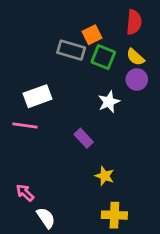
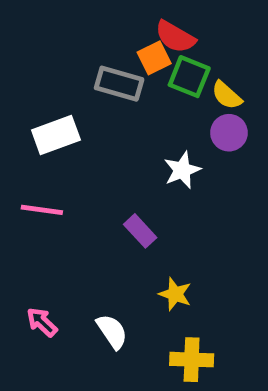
red semicircle: (134, 22) -> (175, 37), moved, turned 115
green square: (103, 57) -> (189, 77), moved
white rectangle: (38, 96) -> (56, 135), moved
white semicircle: (46, 218) -> (112, 332), moved

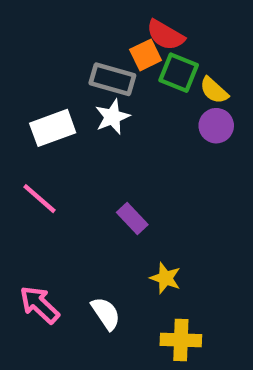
white star: (182, 170) -> (112, 117), moved
pink line: (42, 210) -> (39, 199), turned 33
pink arrow: (42, 322) -> (39, 305), size x1.4

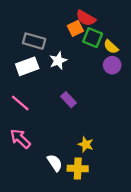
gray rectangle: (112, 79) -> (34, 41), moved
purple rectangle: (132, 218) -> (68, 100), moved
pink arrow: (39, 305) -> (20, 139), moved
yellow cross: (181, 340) -> (78, 169), moved

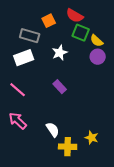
orange square: (75, 28) -> (49, 21), moved
white star: (58, 61) -> (60, 53), moved
yellow star: (86, 144) -> (92, 138), moved
white semicircle: (55, 163) -> (53, 130), moved

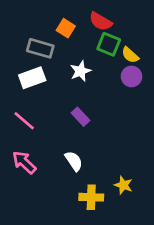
orange square: (49, 21) -> (66, 28), turned -32
white semicircle: (53, 130) -> (74, 161), moved

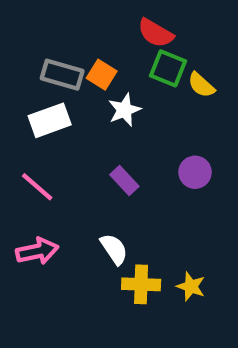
orange square: (66, 28) -> (102, 75), moved
purple circle: (131, 76) -> (195, 172), moved
pink arrow: (24, 162) -> (37, 251), turned 125
yellow cross: (91, 197) -> (141, 284), moved

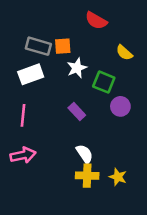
green square: (168, 68) -> (104, 82), moved
orange square: (102, 75) -> (63, 46), turned -36
pink line: (37, 187) -> (23, 115), turned 55
white semicircle: (114, 249) -> (85, 154), moved

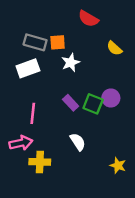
green square: (104, 82) -> (93, 104), moved
pink line: (23, 115) -> (33, 113), moved
yellow cross: (87, 176) -> (40, 162), moved
yellow star: (118, 177) -> (118, 165), moved

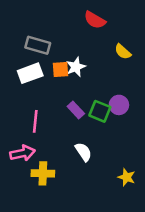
orange square: (58, 42) -> (61, 69), moved

